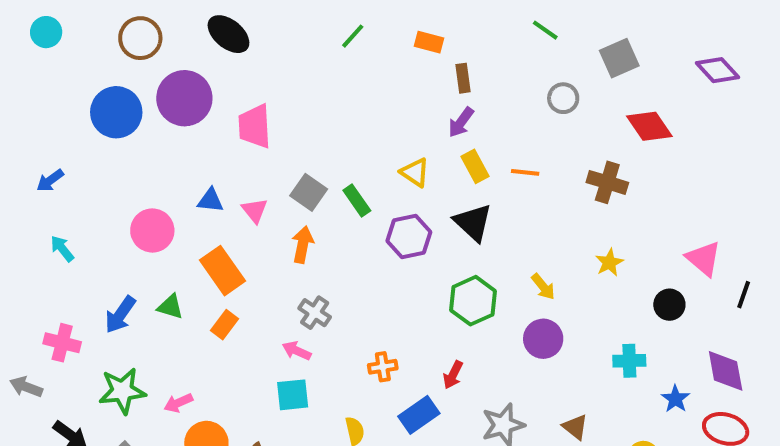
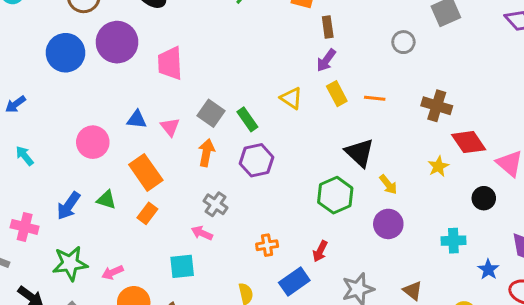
red diamond: (649, 126) -> (469, 142), moved
black triangle: (473, 222) -> (360, 153), moved
purple hexagon: (409, 237) -> (256, 160), moved
cyan square: (293, 395) -> (182, 266), moved

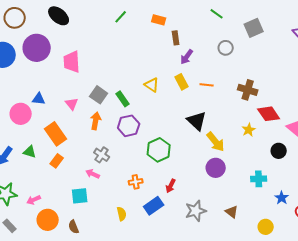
purple arrow: (326, 60) -> (187, 57), moved
blue triangle: (137, 119) -> (39, 99), moved
yellow arrow: (388, 185) -> (216, 142), size x1.5
green hexagon: (335, 195) -> (159, 150), moved

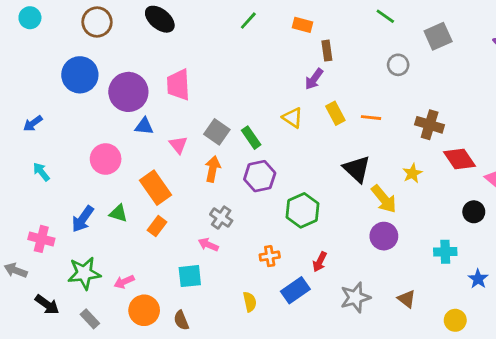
purple circle: (37, 48) -> (128, 92), moved
purple arrow: (187, 57) -> (314, 79), moved
blue triangle: (39, 99) -> (144, 126), moved
yellow star: (249, 130) -> (412, 173), moved

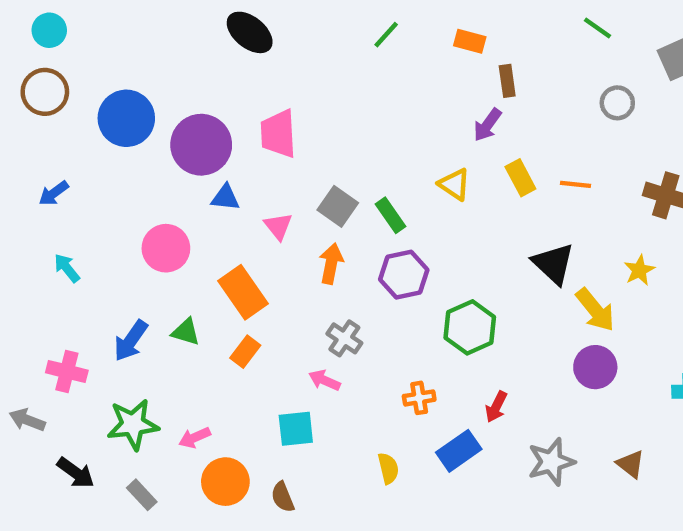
brown circle: (97, 22) -> (45, 92), moved

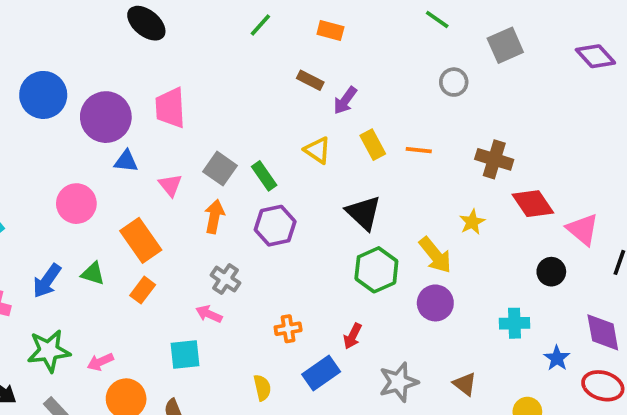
brown rectangle: (507, 81) -> (310, 80), moved, turned -55
black triangle: (553, 264) -> (364, 213), moved
green hexagon: (470, 327) -> (376, 270), moved

